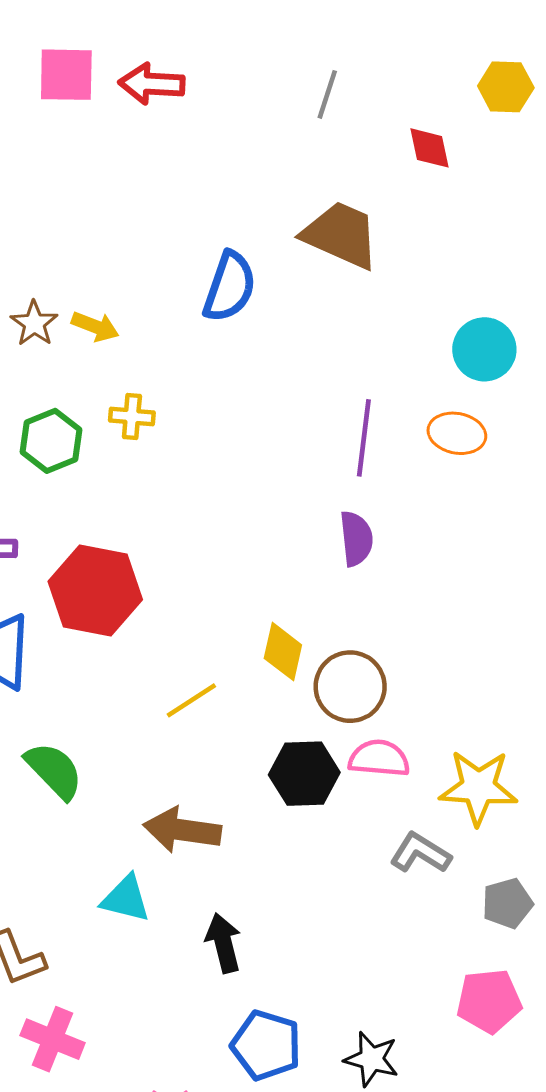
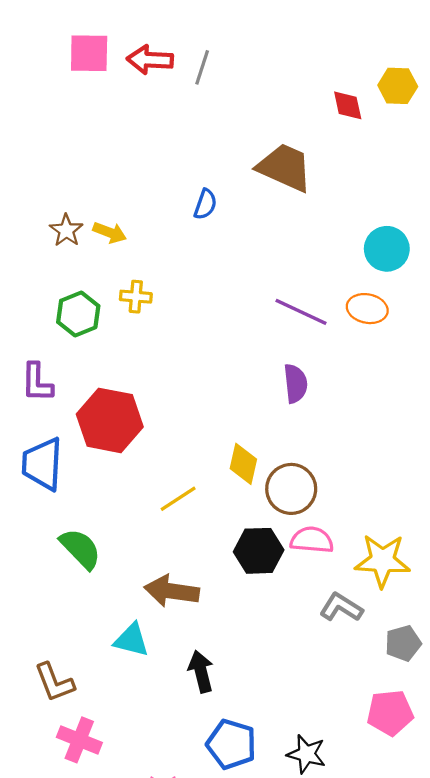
yellow hexagon: (506, 87) -> (398, 86), moved
gray line: (327, 94) -> (202, 67), moved
blue semicircle: (230, 287) -> (205, 204), size x0.6
purple line: (364, 438) -> (301, 312), turned -72

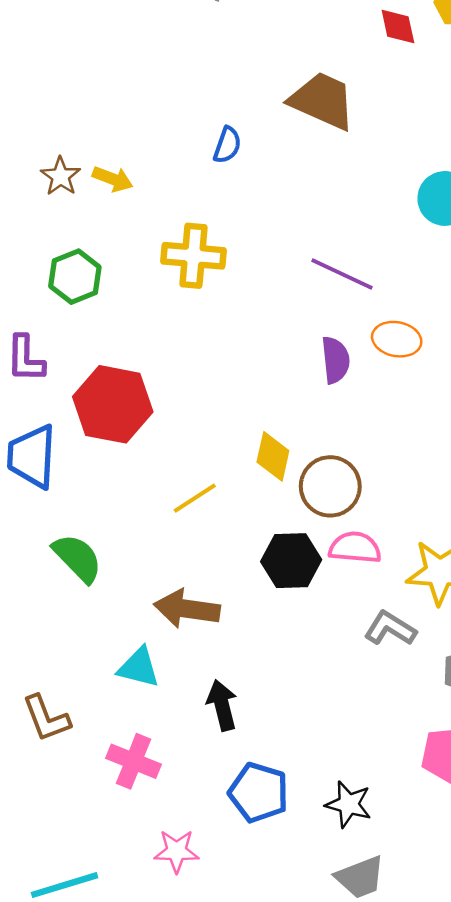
yellow cross: (136, 297) -> (193, 256), moved, size x1.6
orange ellipse: (367, 309) -> (397, 339), moved
pink cross: (79, 740) -> (134, 761), moved

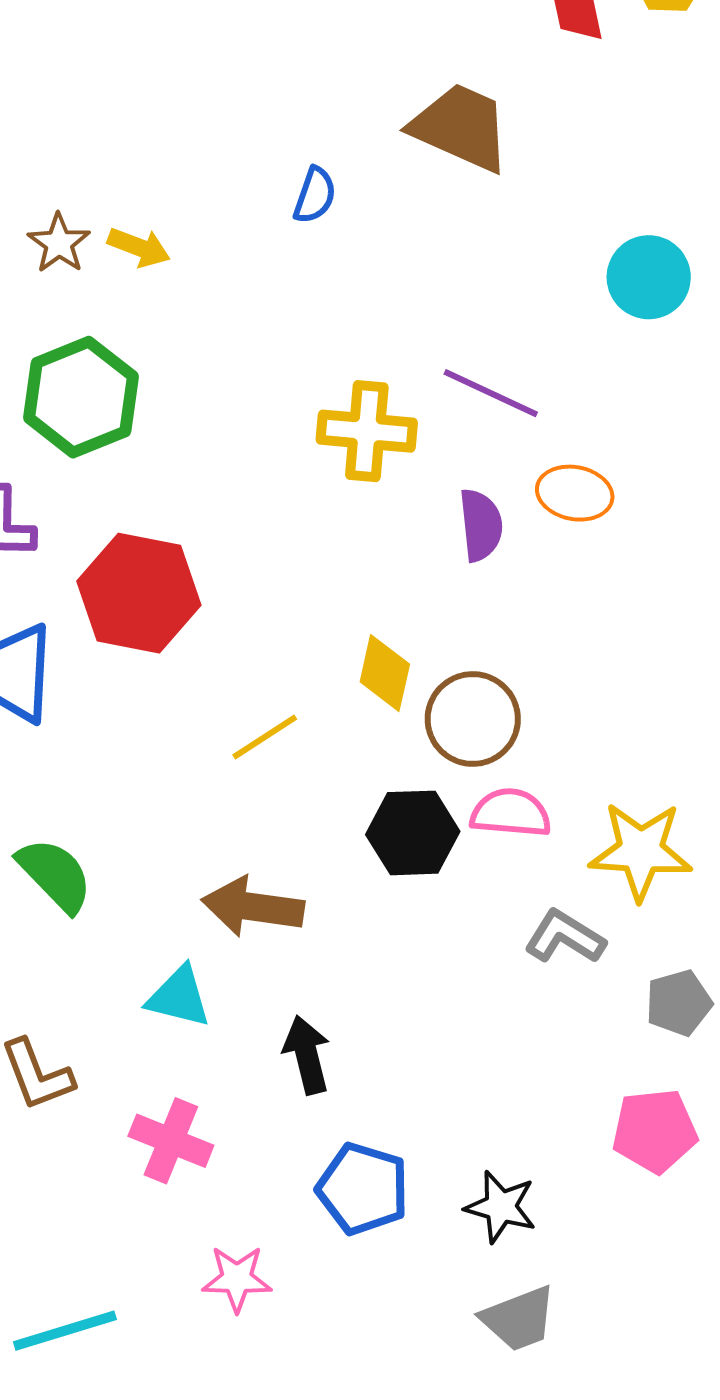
yellow cross: (193, 256) -> (367, 431), moved
green hexagon: (75, 277) -> (81, 397), size x1.4
green semicircle: (78, 558) -> (55, 875), moved

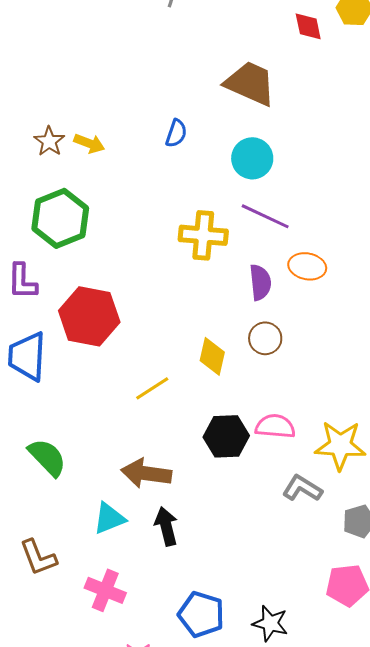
blue semicircle: (315, 195) -> (176, 133), moved
cyan circle: (649, 277) -> (252, 158), moved
brown circle: (473, 719) -> (265, 338), moved, size x0.7
cyan triangle: (179, 997) -> (109, 518), turned -36
black arrow: (307, 1055) -> (166, 526), moved

